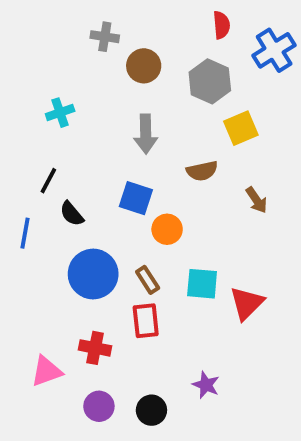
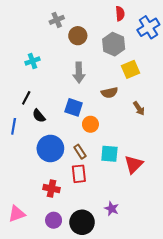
gray cross: (105, 37) -> (57, 20), turned -32
pink triangle: (46, 371) -> (17, 214), moved
black circle: (151, 410) -> (82, 222), size x1.5

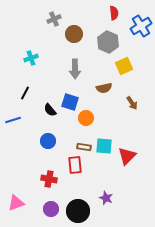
black semicircle: (39, 116) -> (50, 110), moved
blue line: (14, 126) -> (13, 120), turned 63
blue circle: (50, 148) -> (48, 141), size x0.6
brown rectangle: (80, 152) -> (84, 147), moved, turned -48

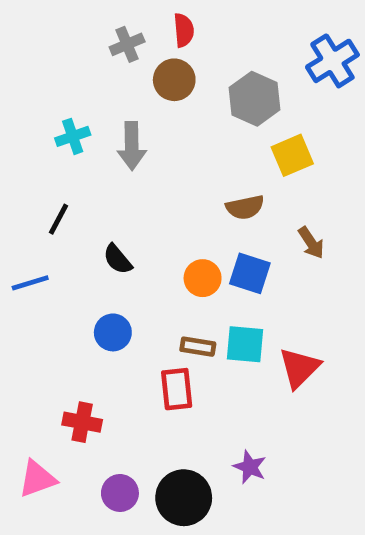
red semicircle: (114, 13) -> (184, 30), moved
gray arrow: (75, 69) -> (132, 146), moved
blue square: (70, 102) -> (250, 273), moved
red cross: (49, 179) -> (82, 422), moved

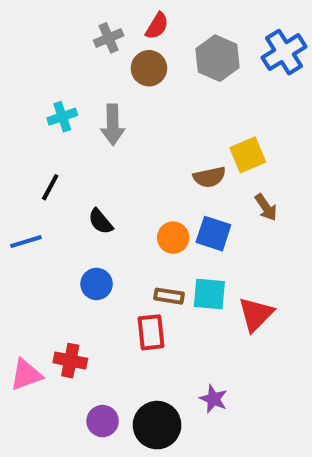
red semicircle: (184, 30) -> (157, 26), turned 36
gray hexagon: (255, 99) -> (217, 58), moved
yellow square: (292, 155) -> (248, 155), moved
pink triangle: (37, 479) -> (26, 375), moved

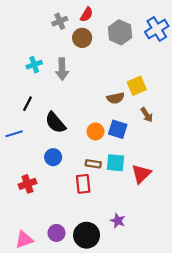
black semicircle: (101, 221) -> (55, 123), size x1.5
red cross: (70, 361) -> (27, 184), moved, turned -30
pink triangle: (26, 375) -> (24, 240), moved

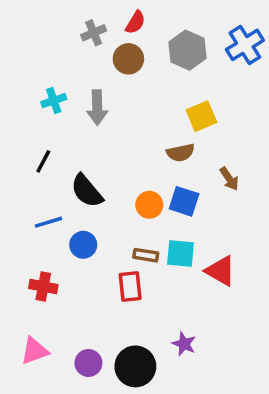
yellow square: (137, 86) -> (201, 116), moved
blue line: (14, 134) -> (48, 222), moved
red triangle: (141, 174) -> (221, 271), turned -45
red cross: (27, 184) -> (43, 286), turned 30
pink triangle: (24, 240) -> (35, 351), moved

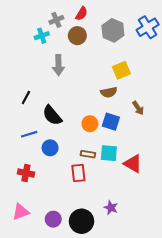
cyan cross: (54, 101) -> (42, 36), moved

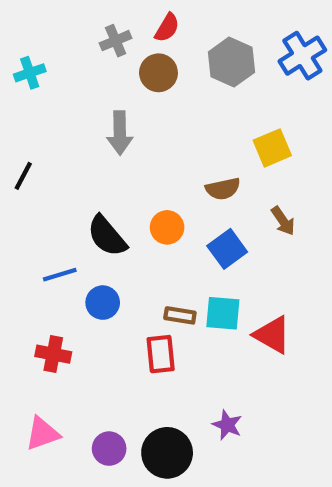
cyan cross: (42, 36) -> (30, 73), moved
yellow square: (121, 70) -> (272, 148), moved
black line: (26, 98) -> (23, 176), moved
blue square: (111, 122) -> (227, 249), turned 36
orange circle: (90, 124) -> (167, 227), moved

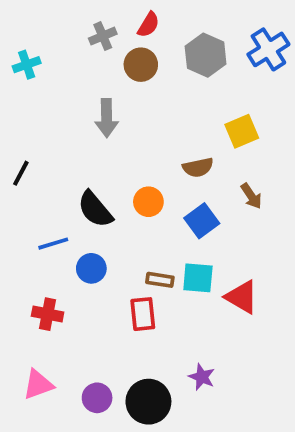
black line: (23, 176) -> (21, 173), moved

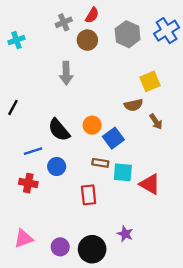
brown semicircle: (198, 167) -> (133, 105), moved
blue square: (202, 221) -> (113, 138), moved
brown rectangle: (160, 280) -> (100, 163), moved
red cross: (48, 314) -> (28, 183), moved

